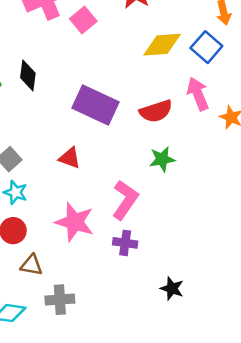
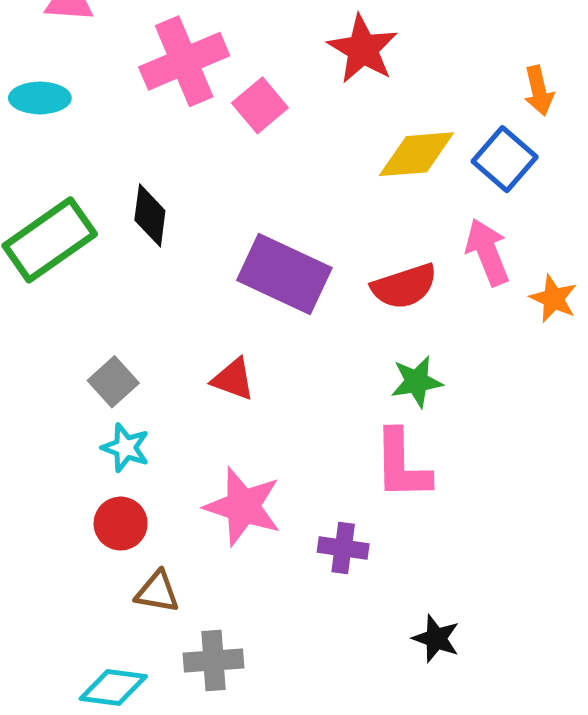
pink L-shape: (125, 200) -> (402, 465), moved, turned 144

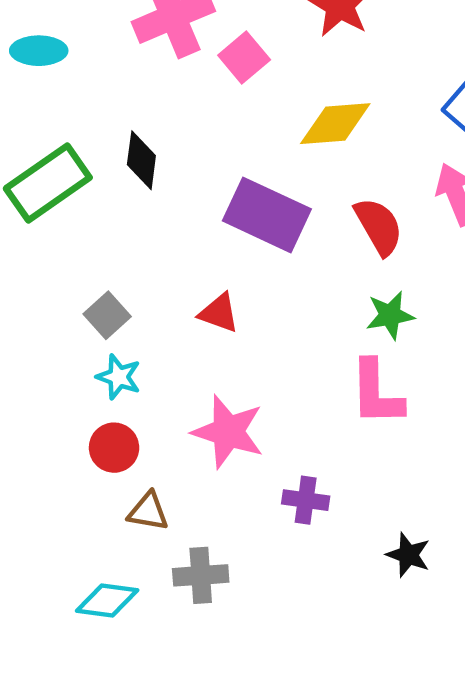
yellow diamond: (417, 154) -> (335, 124), moved
red semicircle: (404, 286) -> (379, 226), turned -102
purple cross: (343, 548) -> (306, 500), moved

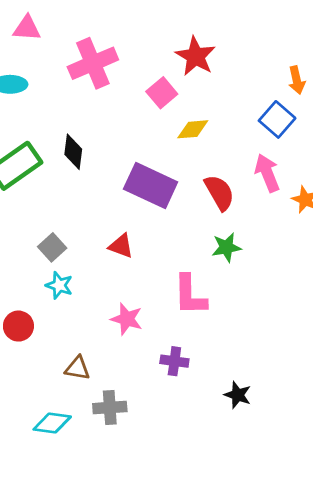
pink square: (244, 57) -> (162, 93), moved
yellow diamond: (335, 124) -> (193, 129), size x0.7
pink L-shape: (376, 393) -> (190, 295), moved
pink star: (228, 432) -> (127, 319), size x0.7
red circle: (114, 448) -> (18, 326), moved

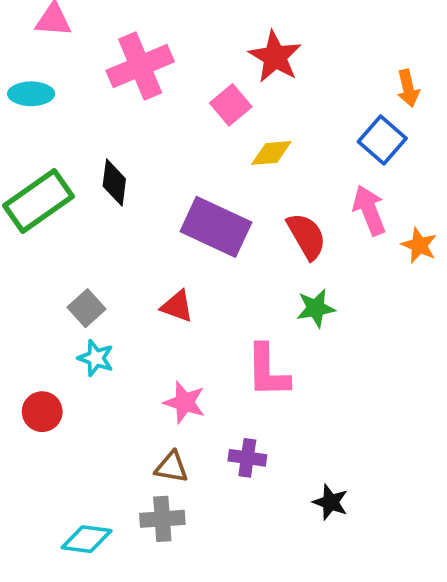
brown triangle: (77, 368) -> (172, 467), moved

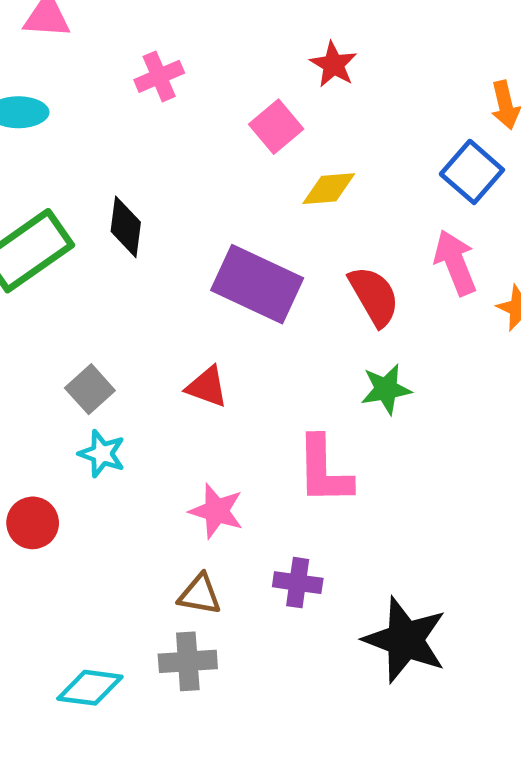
red star: (275, 57) -> (333, 64), size x0.7
pink cross: (140, 66) -> (159, 76), size x0.6
black star: (330, 502) -> (405, 640), size x1.8

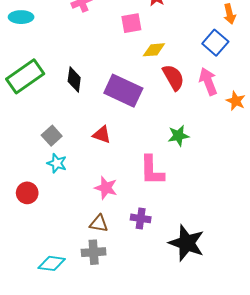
pink square: (276, 127) -> (131, 23), turned 30
black diamond: (126, 227) -> (74, 79), moved
red semicircle: (374, 296) -> (173, 77), moved

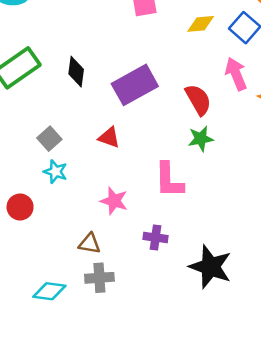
yellow diamond: (154, 50) -> (201, 24), moved
red semicircle: (173, 77) -> (198, 100), moved
purple rectangle: (123, 91) -> (135, 85), turned -54
brown triangle: (99, 224) -> (90, 244), moved

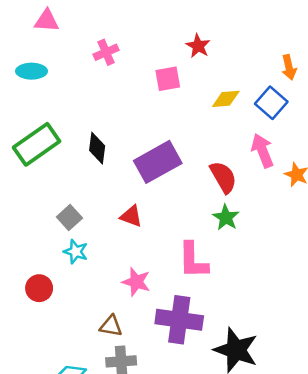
green star: (201, 139) -> (226, 217), turned -30
purple cross: (156, 238) -> (179, 320), size x1.8

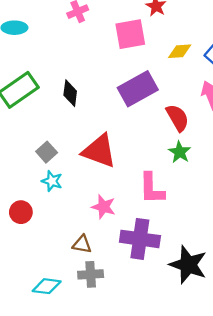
pink square: (168, 79) -> (130, 34), size x1.4
purple rectangle: (158, 162) -> (138, 89), moved
red triangle: (131, 216) -> (99, 151), size x1.8

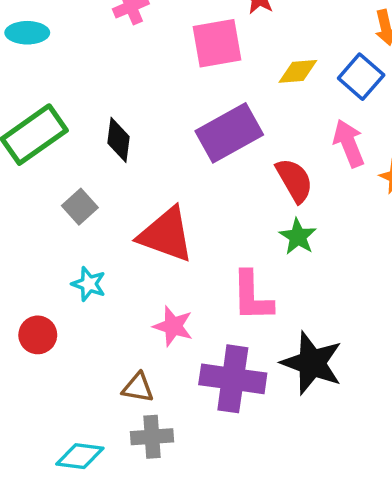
gray square: (47, 152) -> (80, 207), moved
black star: (188, 265) -> (312, 363), moved

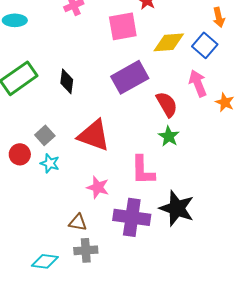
yellow diamond: (298, 71) -> (169, 42), size x1.4
gray square: (80, 207) -> (45, 135), moved
red circle: (38, 335) -> (20, 154), moved

